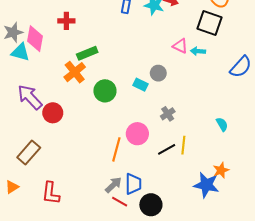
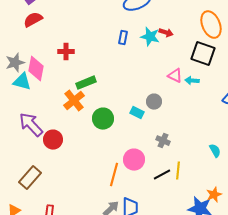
gray cross: (168, 114) -> (163, 141), turned -32

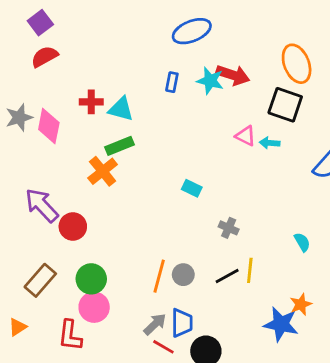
red arrow: (166, 33) -> (233, 75), size x1.6
cyan triangle: (22, 82) -> (121, 109), moved
gray circle: (154, 102) -> (183, 275), moved
green circle: (103, 119) -> (91, 279), moved
pink circle: (134, 160) -> (94, 307), moved

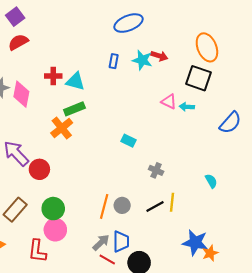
red arrow: (233, 75) -> (159, 56), size x0.7
orange star: (301, 304) -> (210, 253), moved

